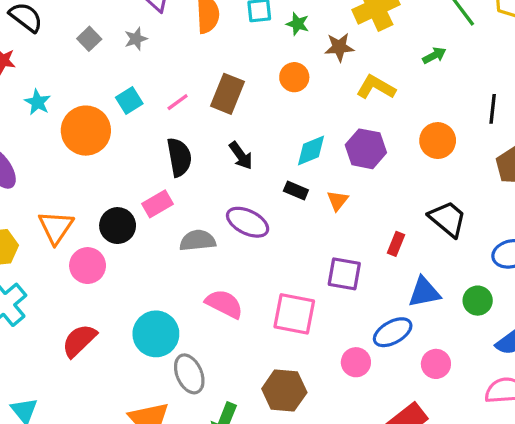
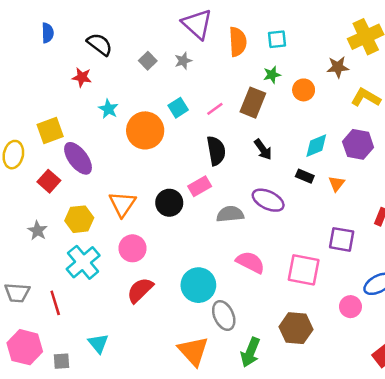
green star: (298, 24) -> (272, 75), moved, turned -30
pink circle: (88, 266) -> (132, 248), moved

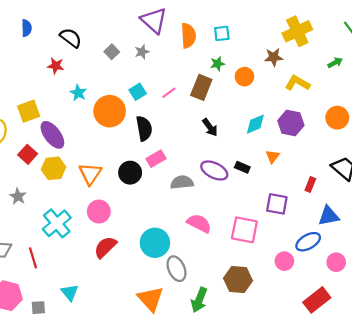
black semicircle: (216, 151) -> (144, 128), moved
black rectangle: (305, 176) -> (242, 167), moved
yellow hexagon: (79, 219) -> (53, 168), moved

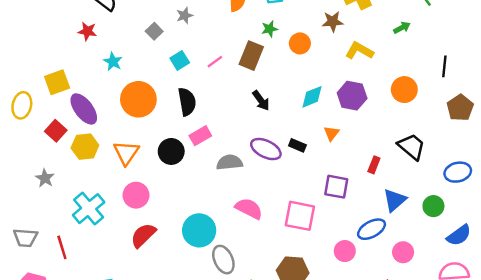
gray square: (112, 52) -> (154, 31), moved
orange circle: (110, 111) -> (138, 99), moved
blue triangle: (329, 216) -> (395, 200), turned -30

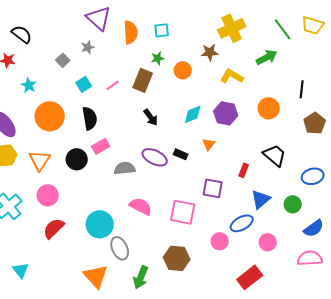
green arrow: (402, 28) -> (267, 57), size x1.5

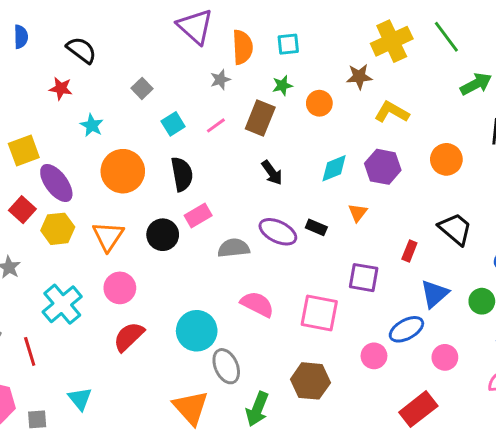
green line: (283, 29) -> (446, 37), moved
gray star: (88, 47) -> (220, 80), moved
green arrow: (267, 57) -> (476, 84), moved

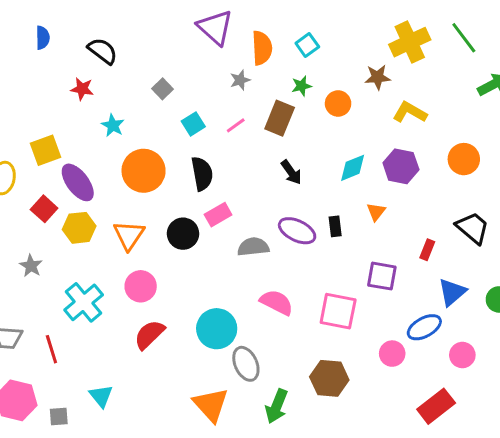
cyan square: (288, 44) -> (307, 45), turned -30
black rectangle: (316, 227) -> (335, 226), turned 60

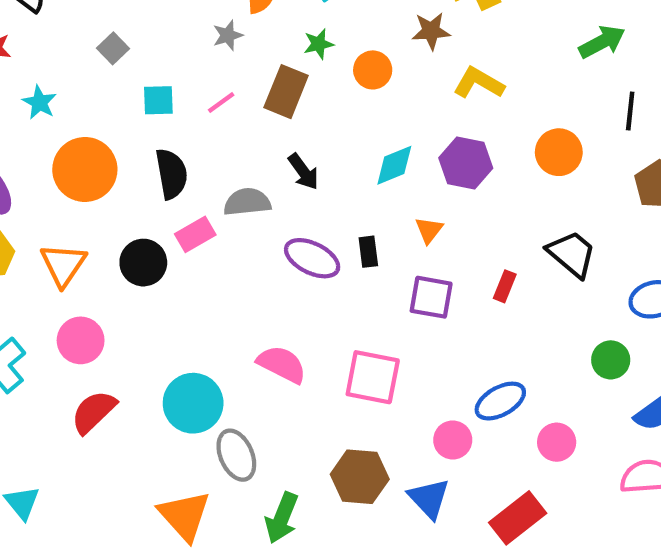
cyan square: (193, 124) -> (158, 100), turned 30
gray semicircle: (253, 247) -> (247, 202), moved
purple square: (382, 276) -> (431, 297), moved
blue triangle: (452, 292) -> (429, 498), moved, turned -32

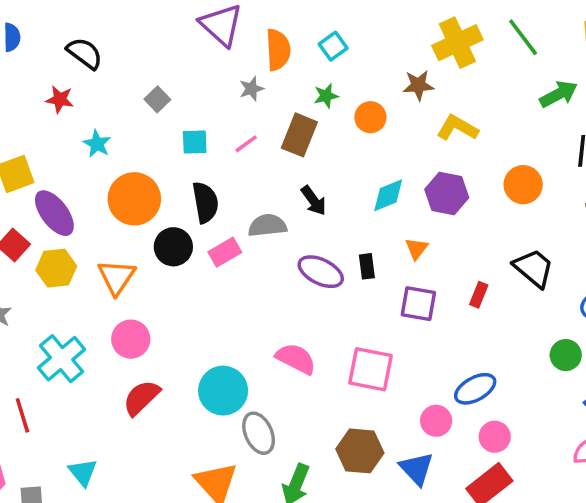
black circle: (143, 263) -> (173, 247), moved
pink circle: (557, 442) -> (495, 437), moved

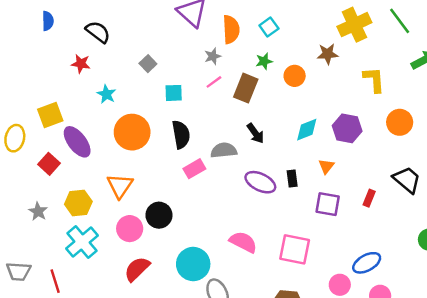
yellow L-shape: (457, 128) -> (374, 80), moved, turned 56
pink line: (246, 144) -> (214, 82), moved
black circle: (173, 247) -> (159, 215), moved
yellow hexagon: (56, 268) -> (78, 203), moved

